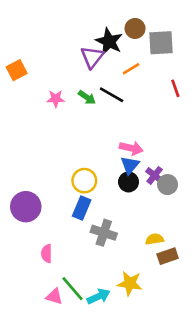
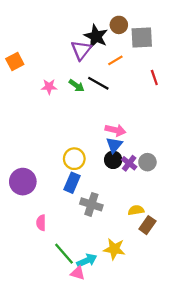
purple cross: (155, 175) -> (129, 163), moved
brown rectangle: (168, 256) -> (147, 225), turned -36
pink triangle: (54, 296) -> (78, 273), moved

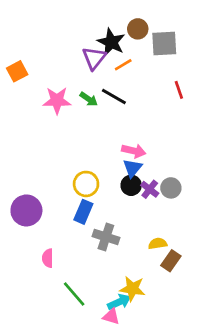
orange line: (115, 60) -> (123, 65), moved
pink star: (49, 87) -> (57, 100), size x1.5
cyan arrow: (87, 260) -> (119, 302), moved
pink triangle: (78, 273) -> (111, 316), moved

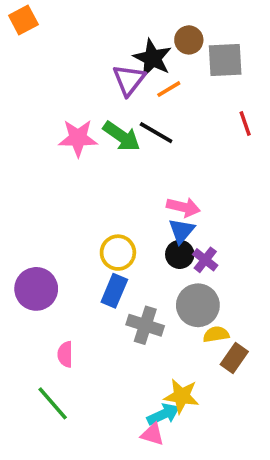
orange square: (17, 71) -> (23, 20), moved
green arrow: (89, 99) -> (122, 136), size x1.5
gray circle: (171, 188) -> (198, 305), moved, size x1.5
green line: (74, 294) -> (53, 403), moved

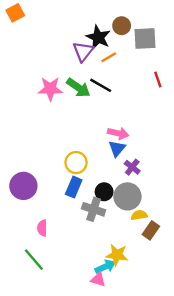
black circle: (180, 254) -> (104, 192), moved

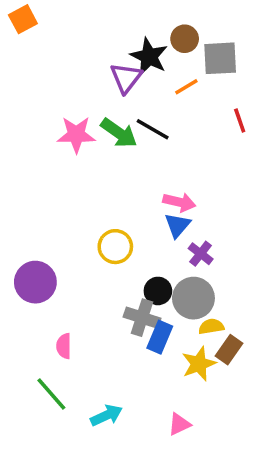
orange line: (109, 57) -> (186, 87), moved
blue rectangle: (74, 187) -> (160, 337), moved
yellow star: (117, 255) -> (199, 364), moved, turned -30
cyan arrow: (105, 267) -> (106, 415), moved
pink triangle: (98, 279) -> (179, 424), moved, turned -42

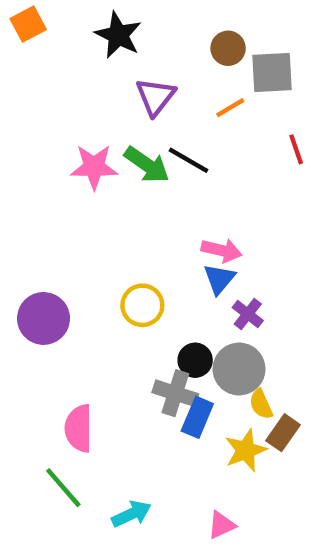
black star: (149, 56) -> (118, 35), moved
purple circle: (35, 282) -> (44, 318), moved
yellow semicircle: (211, 327) -> (261, 404), turned -105
pink semicircle: (64, 346) -> (79, 428), size x1.5

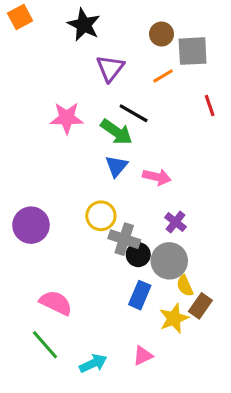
green arrow: (147, 165) -> (116, 132), moved
blue triangle: (219, 279) -> (116, 166), moved
gray cross: (175, 393) -> (124, 239), moved
pink semicircle: (79, 428) -> (56, 303), turned 116
pink triangle: (221, 525) -> (143, 356), moved

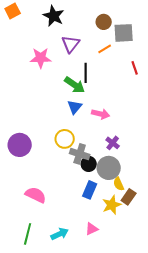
black line: (134, 113) -> (86, 73), turned 60
pink star: (67, 118) -> (41, 58), moved
green line: (45, 345) -> (28, 234), moved, turned 55

